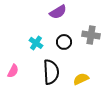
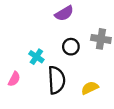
cyan cross: (36, 43) -> (36, 57), moved

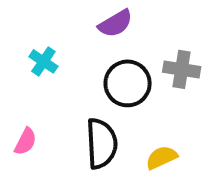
black circle: (71, 47) -> (128, 83), size x1.5
cyan cross: (36, 57) -> (43, 61), moved

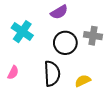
cyan cross: (43, 61) -> (22, 32), size x1.5

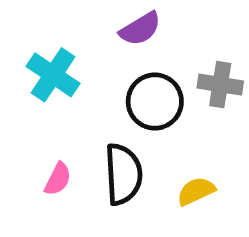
pink semicircle: (13, 73) -> (58, 179), moved

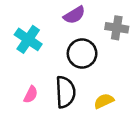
gray cross: (220, 85) -> (117, 28), moved

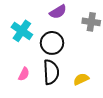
black circle: (82, 54) -> (52, 43), moved

